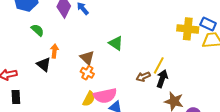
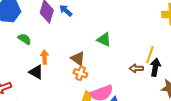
brown arrow: (143, 77) -> (136, 68), turned 32

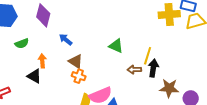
blue arrow: (66, 10) -> (66, 40), moved
green semicircle: (25, 39) -> (22, 43), turned 128
green triangle: (104, 40) -> (116, 46), moved

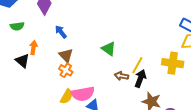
yellow cross: (169, 14) -> (173, 63), moved

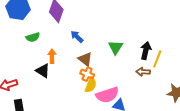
green triangle: (109, 49) -> (116, 47), moved, turned 35
black arrow: (140, 78) -> (146, 51), moved
yellow semicircle: (67, 96) -> (91, 85), moved

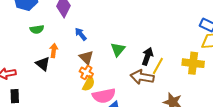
brown arrow: (143, 72) -> (142, 77), size x1.6

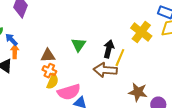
blue arrow: (81, 34) -> (11, 40), moved
brown triangle: (86, 58) -> (48, 56), turned -42
yellow cross: (193, 63) -> (141, 32), moved, turned 35

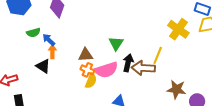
black arrow: (109, 49) -> (128, 63), moved
pink semicircle: (69, 92) -> (106, 70), moved

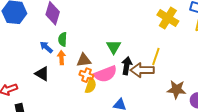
yellow cross: (178, 29) -> (168, 18), moved
green semicircle: (33, 33) -> (63, 39), moved, turned 112
orange arrow: (52, 52) -> (61, 58), moved

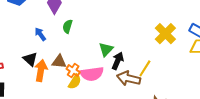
green semicircle: (63, 39) -> (68, 26), moved
orange arrow: (61, 58) -> (41, 71), moved, size x1.5
brown triangle: (84, 60) -> (59, 62), moved
black arrow: (127, 66) -> (118, 61), moved

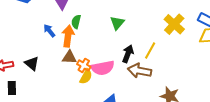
green triangle: (106, 49) -> (117, 23), moved
black triangle: (30, 59) -> (32, 63), moved
yellow line: (145, 68) -> (150, 50), moved
orange arrow: (41, 71) -> (68, 36), moved

